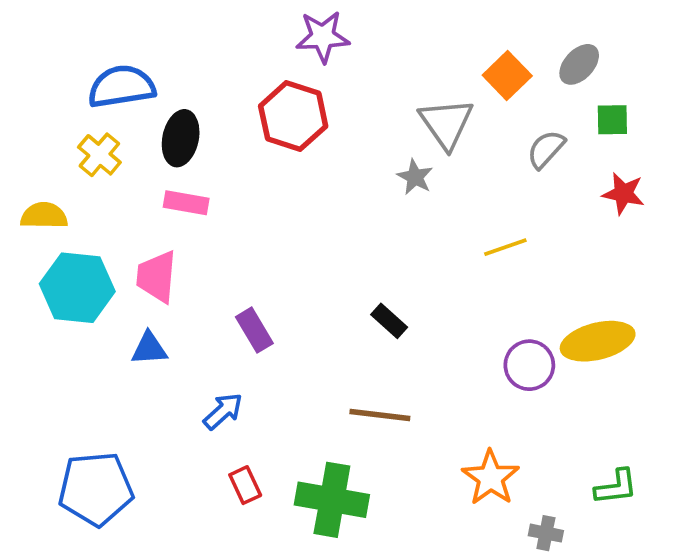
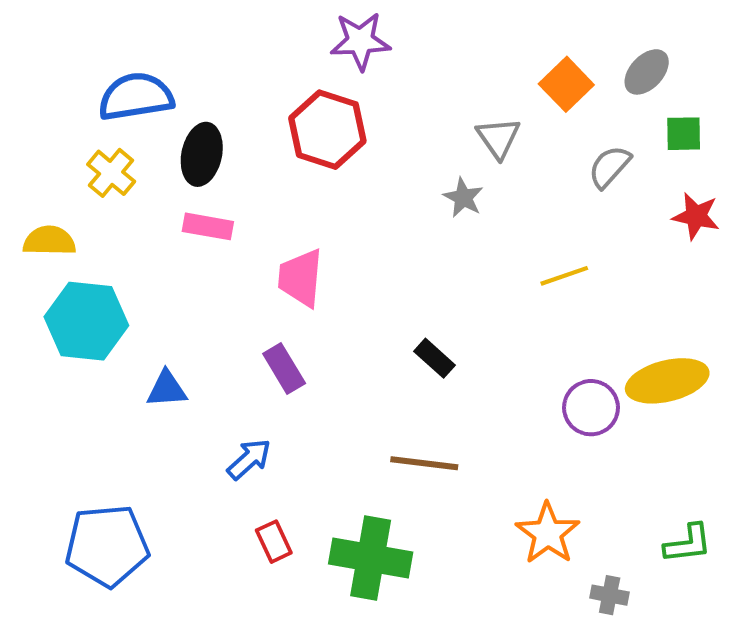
gray triangle: (446, 123) -> (498, 138), size x0.7
pink trapezoid: (157, 277) -> (301, 278), moved

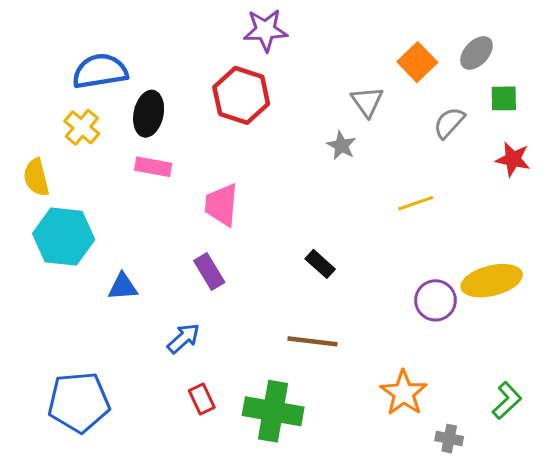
yellow semicircle: (49, 241) -> (36, 177), turned -105
green L-shape: (688, 544) -> (507, 401), turned -36

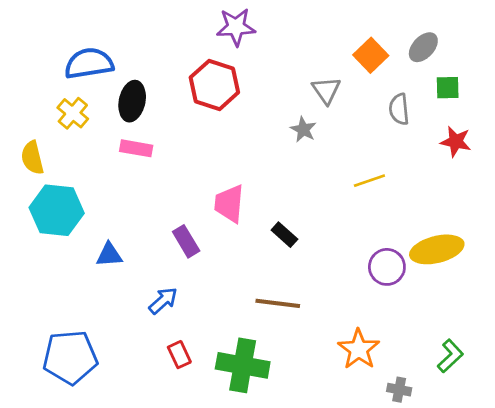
gray semicircle: (449, 123) -> (399, 109), turned -48
pink trapezoid: (221, 205) -> (229, 204), moved

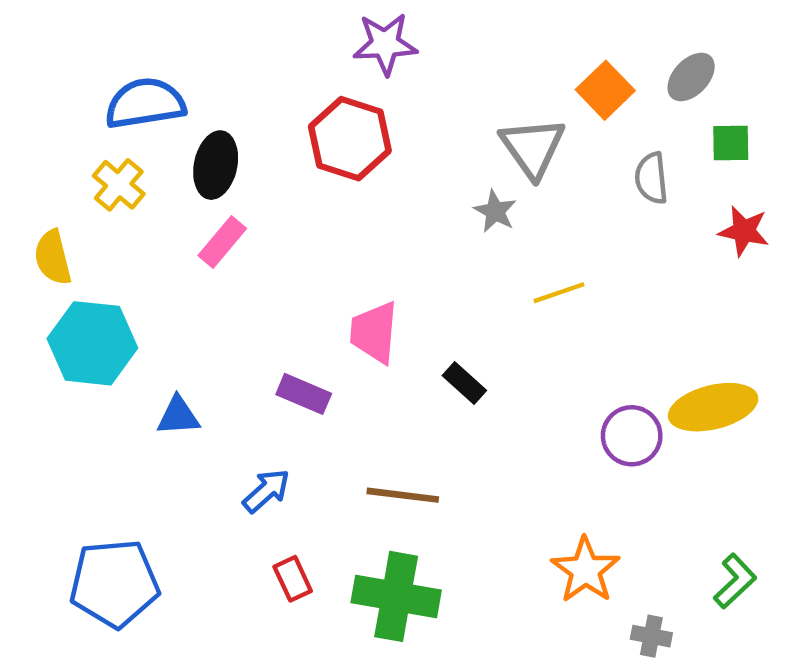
gray triangle: (326, 90) -> (533, 147), size x1.4
pink rectangle: (136, 148) -> (222, 242), turned -60
yellow line: (369, 181) -> (559, 293), moved
purple rectangle: (186, 241) -> (304, 394), turned -36
brown line: (278, 303) -> (403, 495), moved

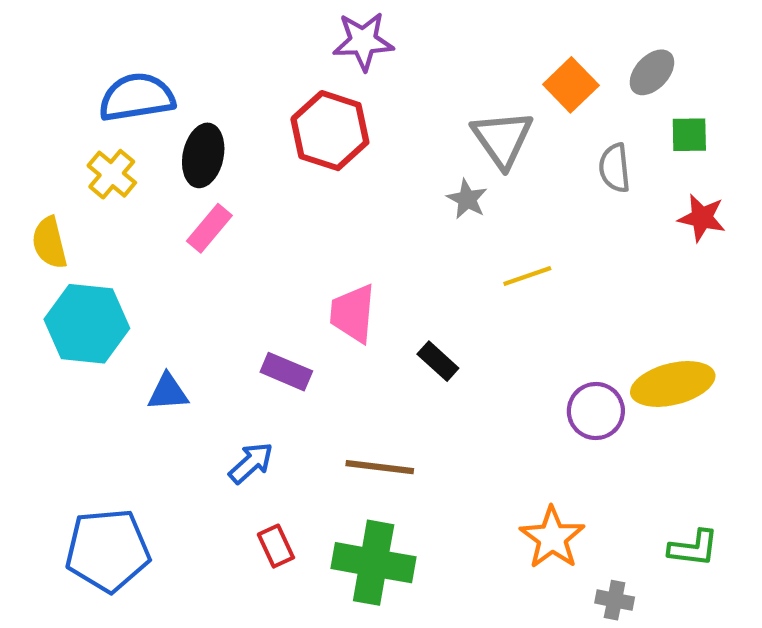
green L-shape: (735, 581) -> (693, 548), turned 50

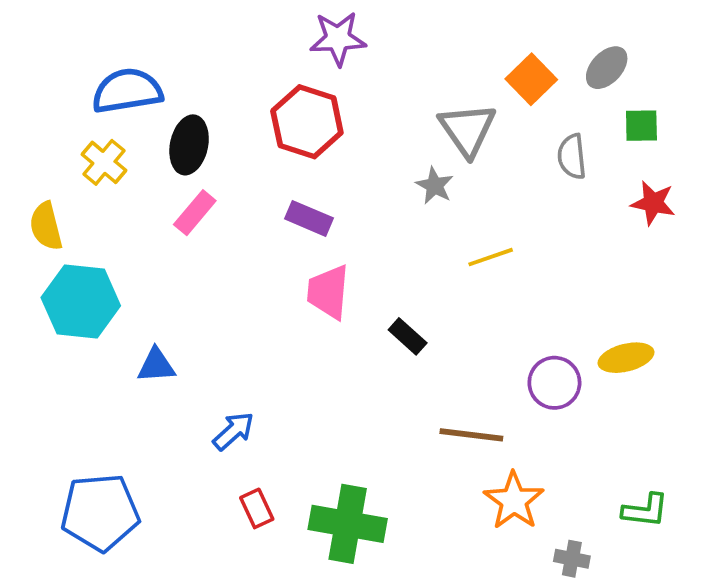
purple rectangle: (286, 372) -> (309, 218), moved
yellow ellipse: (673, 384) -> (626, 358), size x0.7
brown line: (380, 467) -> (471, 435), moved

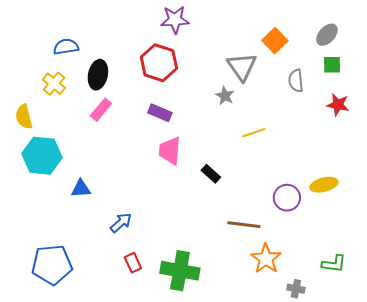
gray ellipse: (607, 68) -> (327, 35), moved
blue semicircle: (127, 91) -> (66, 47), size x0.7

